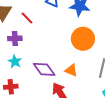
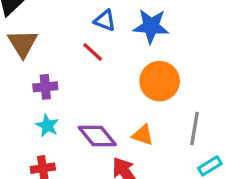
red line: (27, 18) -> (93, 52), moved

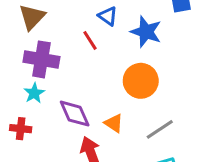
purple cross: (45, 87) -> (41, 59), size x1.6
gray line: (194, 128) -> (160, 129), turned 32

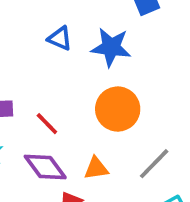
red line: (90, 40) -> (47, 124), moved
orange triangle: (114, 123) -> (96, 168), turned -30

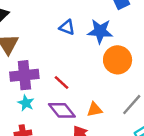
orange circle: (118, 109) -> (118, 60), moved

